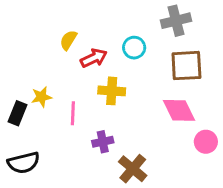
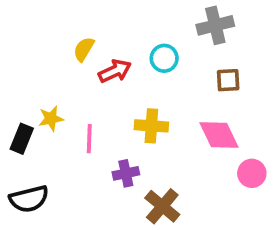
brown square: (186, 66) -> (228, 80), size x0.6
yellow cross: (112, 91) -> (151, 126), moved

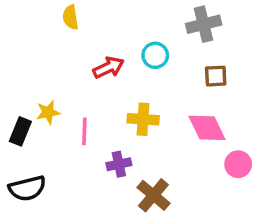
yellow semicircle: (84, 49) -> (70, 17), moved, turned -40

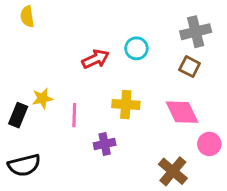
yellow semicircle: (70, 17) -> (27, 17), moved
gray cross: (204, 24) -> (196, 32), moved
brown square: (216, 76) -> (190, 67), turned 30
brown cross: (153, 195) -> (173, 171), moved

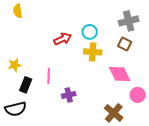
yellow star: (42, 98) -> (15, 65), moved
yellow cross: (126, 105) -> (93, 52), moved
black rectangle: (18, 115) -> (26, 85), moved

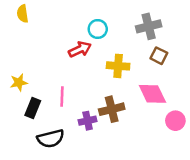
gray cross: (129, 21) -> (149, 26), moved
cyan circle: (90, 32) -> (98, 29), moved
black semicircle: (16, 109) -> (51, 138), moved
brown cross: (114, 113) -> (112, 109), moved, turned 36

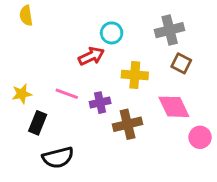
pink line: (62, 96) -> (67, 94), moved, turned -72
purple cross: (88, 121) -> (100, 103), moved

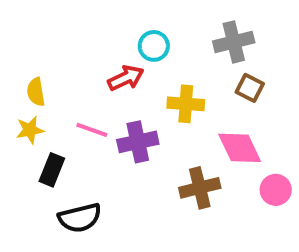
yellow semicircle: (26, 16) -> (36, 92), moved
purple cross: (100, 103) -> (138, 142), size x1.4
brown cross: (128, 124) -> (200, 188), moved

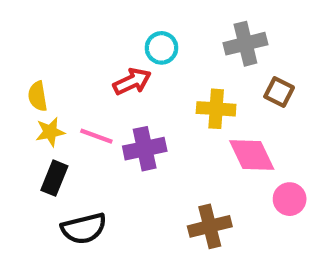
brown square: (250, 88) -> (279, 92), moved
yellow cross: (186, 104) -> (216, 109), moved
yellow star: (30, 130) -> (50, 132), moved
brown cross: (200, 188) -> (210, 226), moved

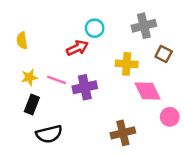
yellow semicircle: (38, 96) -> (22, 40), moved

